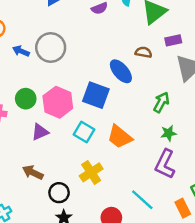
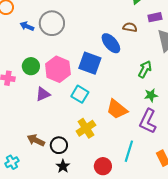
orange trapezoid: (120, 137) -> (117, 109), moved
brown arrow: (33, 172) -> (36, 140), moved
cyan line: (142, 200) -> (129, 151), turned 65

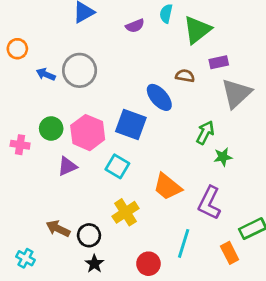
green star: (151, 95) -> (223, 157), moved
cyan cross: (12, 162) -> (25, 258), turned -32

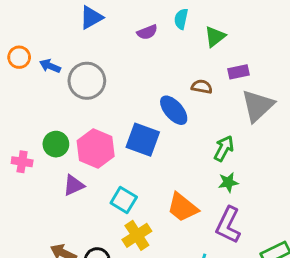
green triangle: (197, 30) -> (215, 37), size x0.7
blue arrow: (46, 74) -> (50, 66), moved
green star: (223, 157) -> (228, 182), moved
cyan square: (117, 166) -> (124, 200), moved

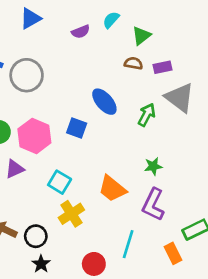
cyan semicircle: (181, 19) -> (111, 20), turned 30
brown semicircle: (202, 87) -> (133, 63), moved
gray triangle: (258, 106) -> (180, 98), turned -40
blue square: (143, 140) -> (77, 128), size x0.7
green arrow: (224, 148) -> (147, 115), moved

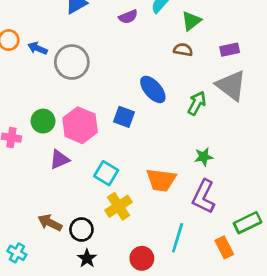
purple rectangle: (162, 67) -> (230, 50), moved
orange trapezoid: (112, 189) -> (161, 180), turned -32

